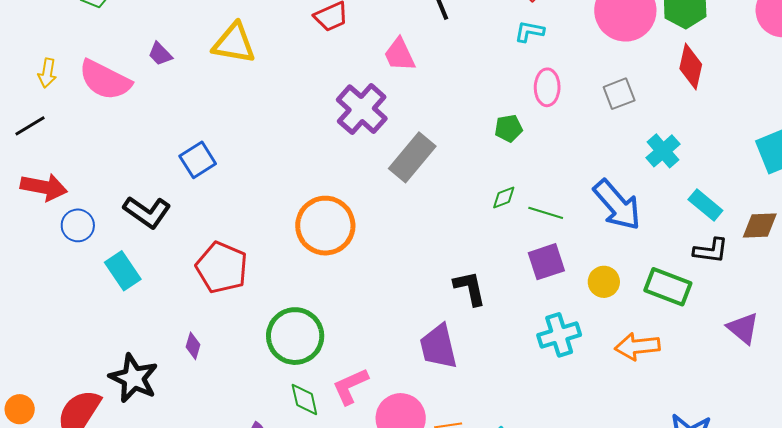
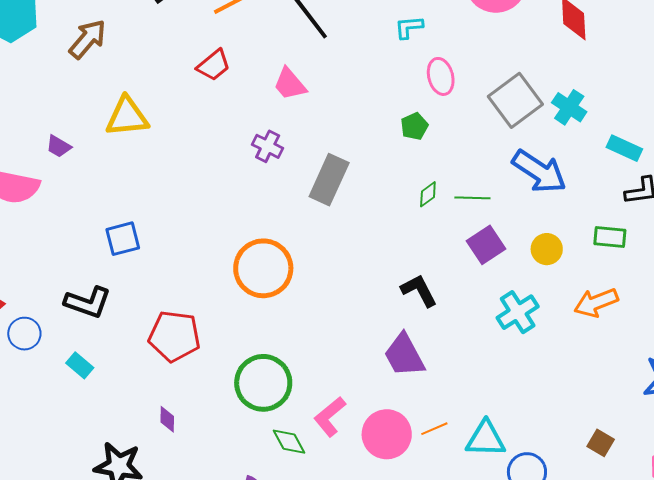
gray square: (619, 94) -> (515, 100), moved, size x1.6
purple cross: (362, 109) -> (268, 146), size x0.6
blue square: (198, 160) -> (123, 239), turned 33
cyan rectangle: (123, 271) -> (80, 365), size x0.7
green rectangle: (668, 287) -> (610, 237), size x0.7

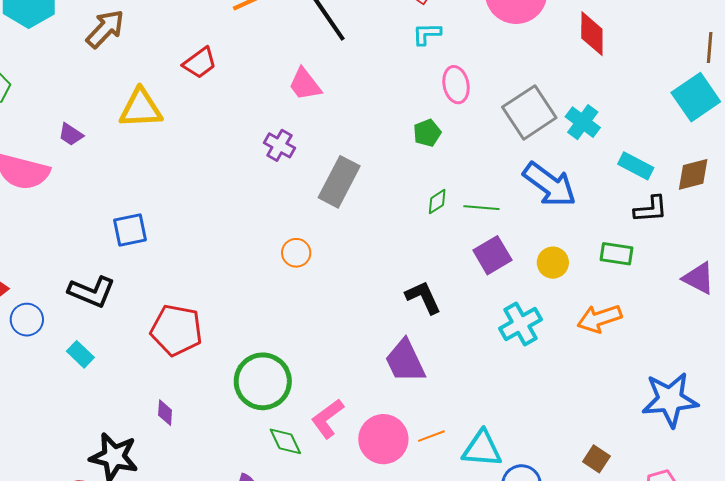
red trapezoid: (214, 65) -> (200, 63), moved
orange circle: (263, 268) -> (296, 253), moved, size x0.5

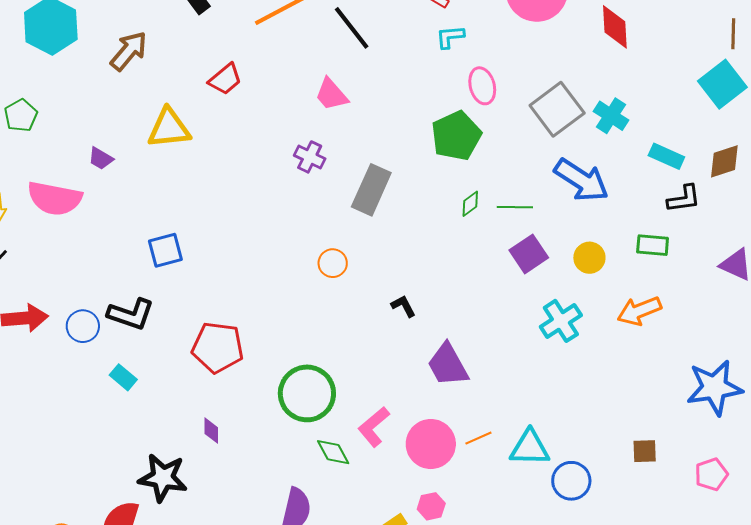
green pentagon: (427, 133) -> (456, 136), size x1.8
black L-shape: (423, 297) -> (403, 306), moved, size x0.7
blue circle: (27, 320) -> (83, 326), moved
brown square: (596, 459) -> (645, 451), turned -32

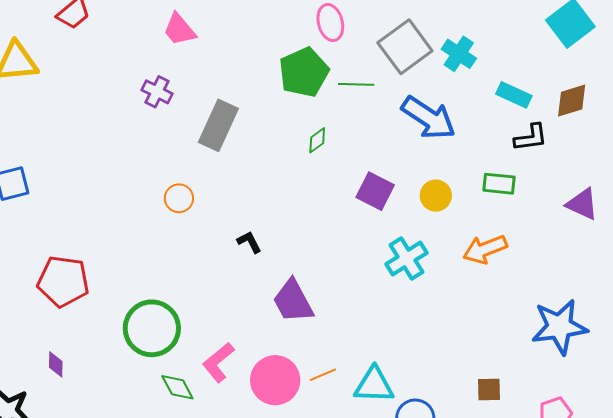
green line: (515, 207) -> (356, 84), moved
purple square: (529, 254) -> (375, 191), turned -30

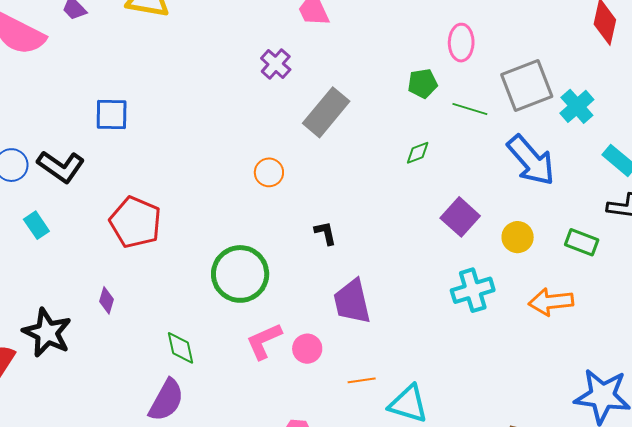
green pentagon: (304, 72) -> (423, 84), size x0.6
green circle: (152, 328) -> (240, 274), moved
pink circle: (275, 380) -> (307, 349), moved, size x0.6
green diamond: (177, 387) -> (180, 348), moved

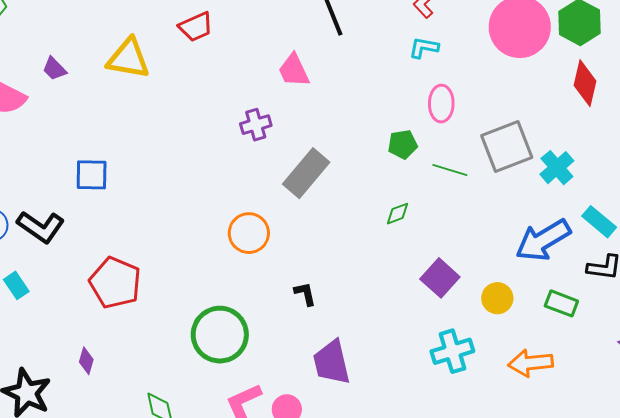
purple cross: (276, 64) -> (256, 125), turned 32
blue arrow: (531, 160) -> (543, 240), moved, turned 100
orange circle: (269, 172) -> (249, 233), size x1.4

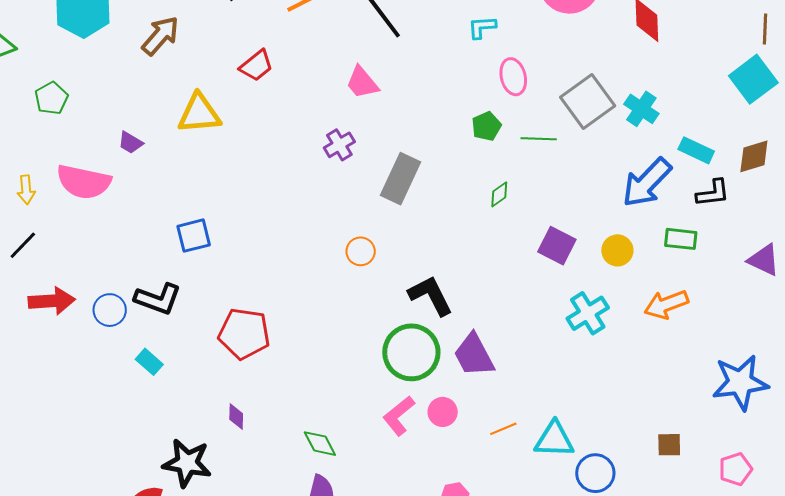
orange circle: (249, 233) -> (361, 251), size x0.7
black L-shape: (305, 294) -> (431, 296), size x1.8
green circle: (220, 335) -> (411, 352), moved

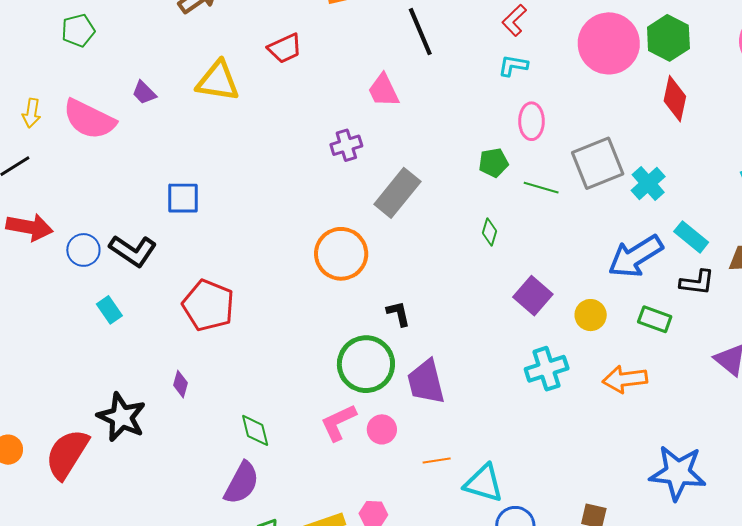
green diamond: (499, 194) -> (489, 232), turned -52
orange circle: (361, 251) -> (341, 254), size x1.8
black L-shape: (431, 296) -> (398, 314), size x0.6

